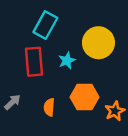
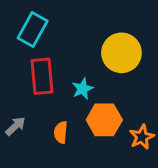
cyan rectangle: (45, 25) -> (33, 29), moved
cyan star: (67, 60) -> (83, 89), moved

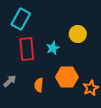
yellow circle: (121, 53) -> (78, 34), size x0.7
cyan star: (83, 89) -> (53, 48), moved

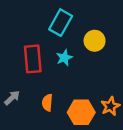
cyan rectangle: (21, 19) -> (61, 23), moved
orange hexagon: (67, 77) -> (81, 112), moved

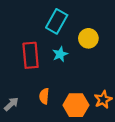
gray arrow: (12, 98) -> (11, 104), moved

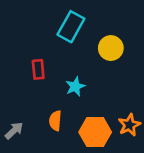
cyan star: (60, 54) -> (75, 86), moved
red rectangle: (31, 55) -> (38, 69), size x0.6

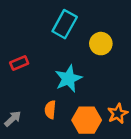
red rectangle: (38, 69) -> (19, 63), moved, turned 72
cyan star: (75, 86) -> (68, 79), size x1.5

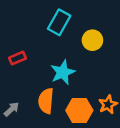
orange semicircle: (50, 110) -> (46, 101), size x1.5

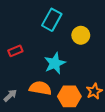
orange semicircle: (46, 101) -> (40, 88), turned 95

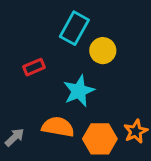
yellow circle: (81, 35) -> (103, 51), moved
red rectangle: (15, 51) -> (34, 67), moved

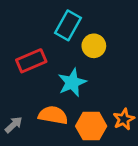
red rectangle: (34, 67) -> (31, 61), size x1.5

